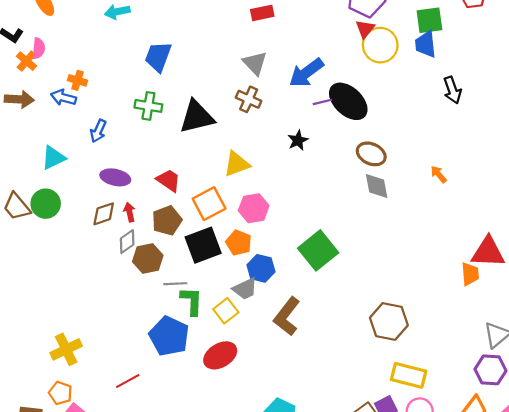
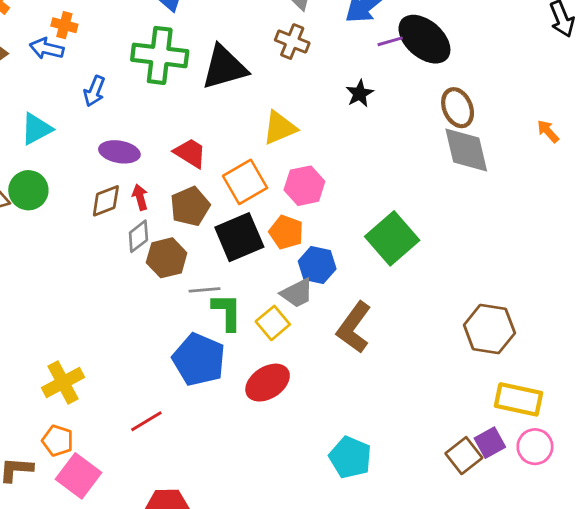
green cross: (148, 106) -> (160, 55), size x1.5
brown ellipse: (371, 154) -> (458, 108), turned 44
gray diamond: (377, 186) -> (466, 150), size x1.4

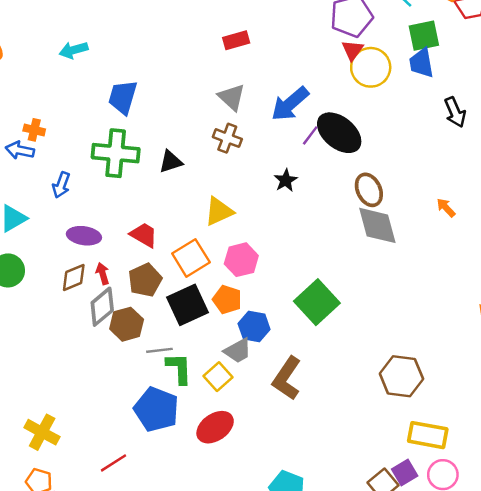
purple line: (390, 41) -> (310, 135), turned -35
black triangle: (224, 67) -> (171, 162), size x0.6
gray diamond: (138, 236) -> (102, 307), size x1.4
yellow cross: (63, 382) -> (42, 432), turned -32

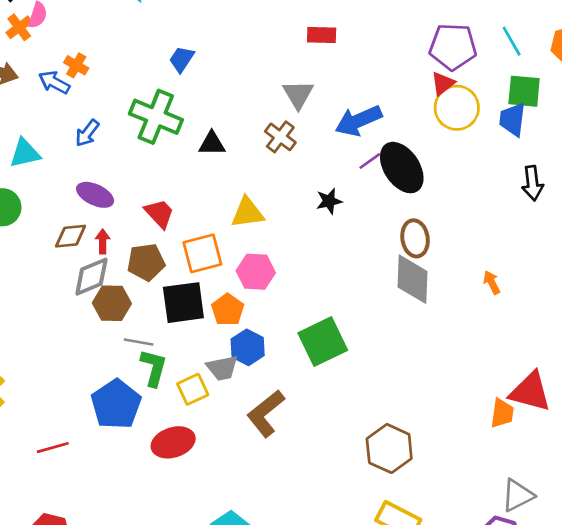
blue trapezoid: (123, 97) -> (182, 59), size x0.7

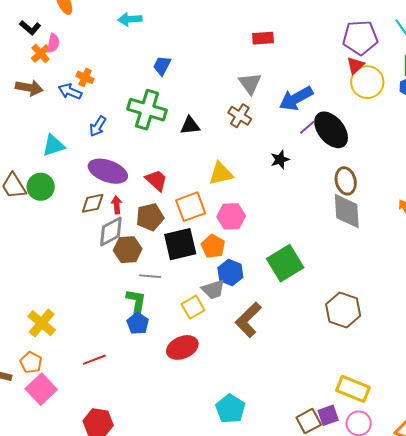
purple ellipse: (95, 195) -> (108, 171), size x1.4
green L-shape: (154, 368) -> (136, 302), moved
blue pentagon: (116, 404) -> (138, 323), size x0.6
brown hexagon: (389, 449) -> (343, 310), moved

